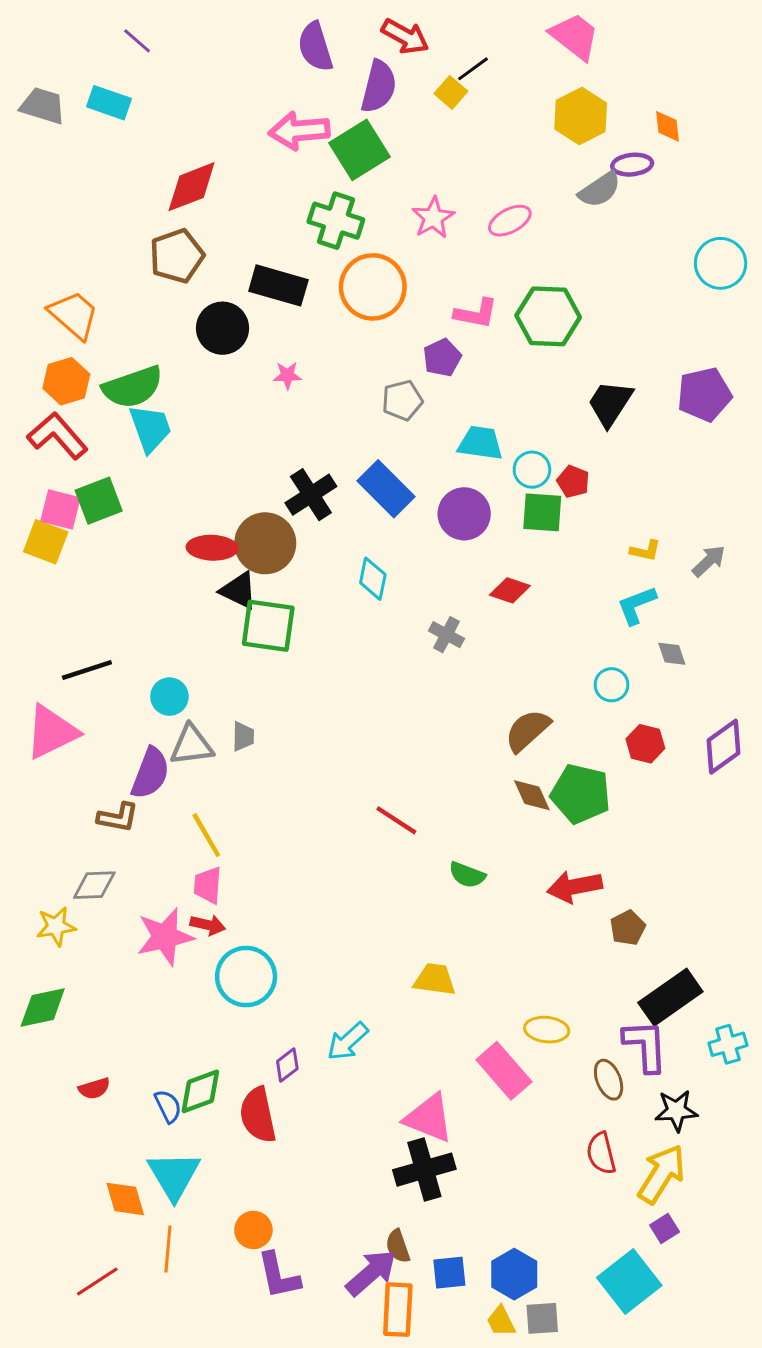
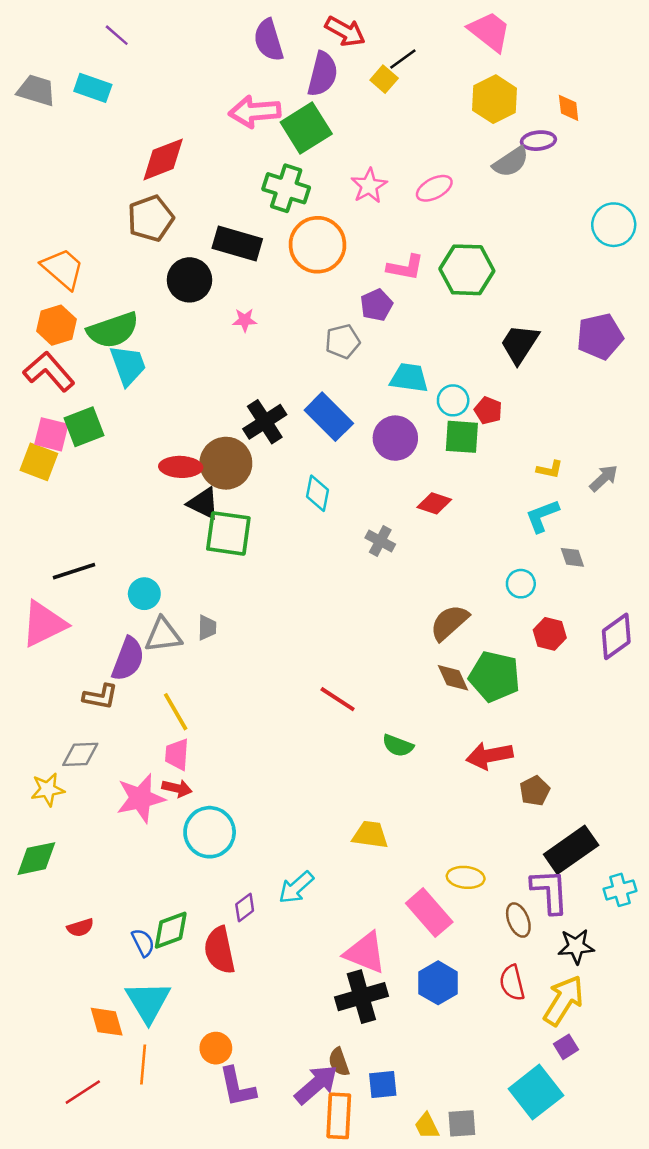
blue hexagon: (514, 1274) -> (438, 983), moved

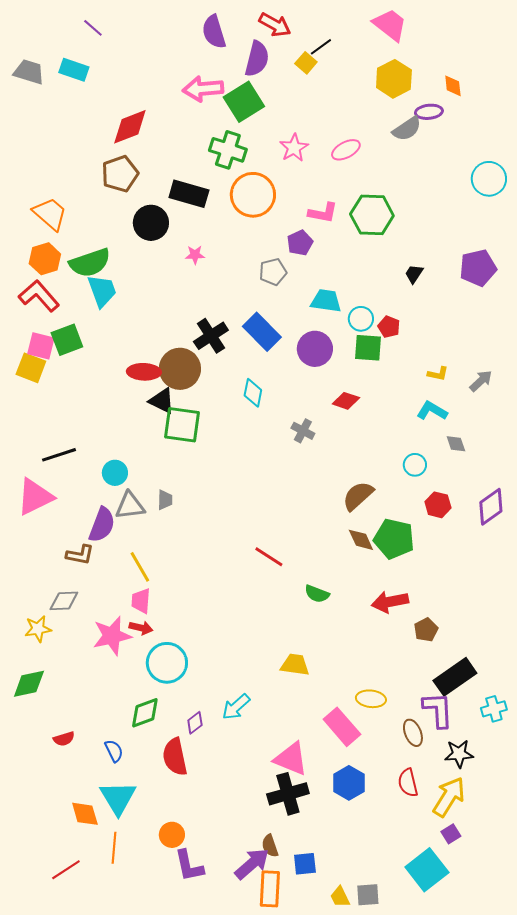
black trapezoid: (520, 344) -> (414, 274), size x0.6
cyan L-shape: (542, 516) -> (432, 411), turned 52
green diamond: (171, 930) -> (145, 713), moved

